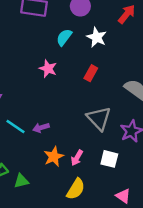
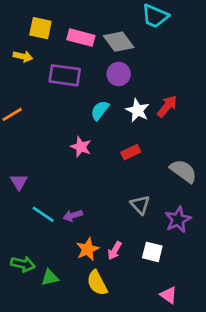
red arrow: (127, 14) -> (167, 106), moved
red rectangle: (91, 73) -> (131, 152), turned 35
gray triangle: (99, 118) -> (140, 205), size x0.7
yellow semicircle: (76, 189) -> (97, 283), moved, turned 120

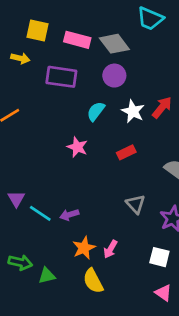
purple triangle: (19, 182) -> (16, 199), moved
white square: (152, 252) -> (159, 257), moved

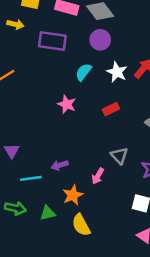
cyan line: (40, 213) -> (31, 178), moved, turned -42
pink arrow: (110, 249) -> (98, 176), moved
green triangle: (47, 276) -> (48, 213), moved

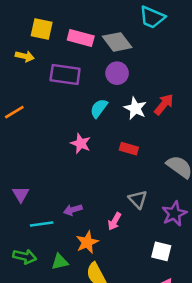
red rectangle: (111, 109) -> (129, 149), turned 42

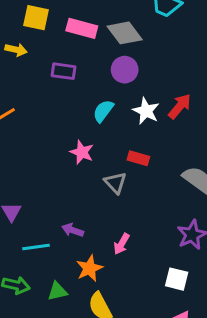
purple rectangle: (65, 74) -> (63, 71), size x0.7
gray triangle: (138, 199) -> (115, 183), moved
purple arrow: (73, 210) -> (73, 230), turned 36

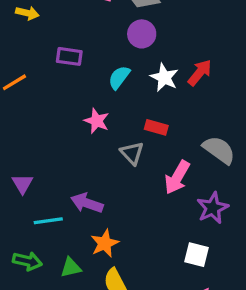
purple rectangle: (63, 71) -> (69, 56), moved
purple arrow: (73, 230) -> (87, 203), size x1.4
pink arrow: (122, 244) -> (177, 177), moved, size x1.5

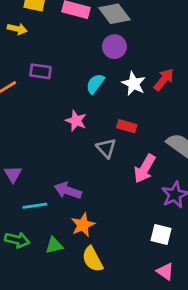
purple rectangle: (69, 56) -> (40, 71), moved

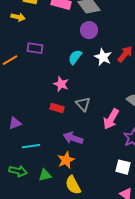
red rectangle: (127, 126) -> (57, 108), moved
purple triangle: (13, 174) -> (15, 123), turned 40
purple arrow: (68, 191) -> (73, 138), moved

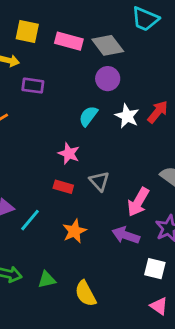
purple rectangle: (35, 48) -> (33, 86), moved
purple arrow: (73, 138) -> (126, 235), moved
cyan line: (31, 146) -> (30, 220), moved, turned -42
orange star: (66, 160) -> (74, 231), moved

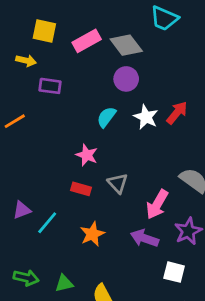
pink rectangle: (69, 41) -> (87, 41), turned -44

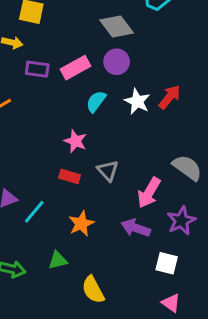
pink rectangle: (87, 41) -> (75, 68), moved
green triangle: (64, 283) -> (58, 260), moved

